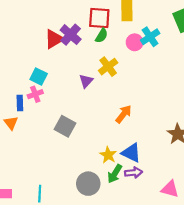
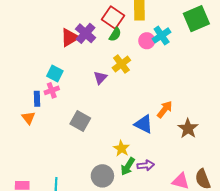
red square: (99, 18) -> (113, 18), turned 30
orange arrow: (124, 114) -> (165, 109), moved
blue triangle: (131, 153) -> (144, 124), moved

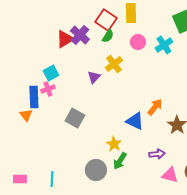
cyan cross: (162, 35) -> (164, 45), moved
cyan square: (55, 73) -> (51, 73), turned 35
blue rectangle: (37, 99) -> (34, 97), size x1.5
purple arrow: (146, 165) -> (157, 154), moved

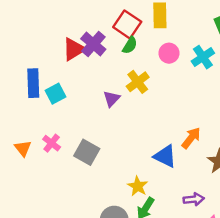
pink cross: (48, 89) -> (52, 143), moved, turned -32
blue rectangle: (34, 97) -> (33, 83), moved

